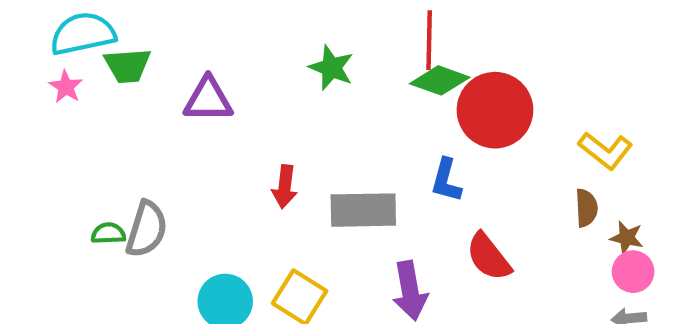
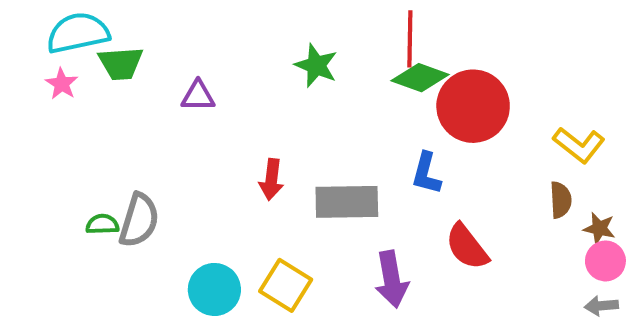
purple triangle: (208, 100) -> (198, 96), size x0.7

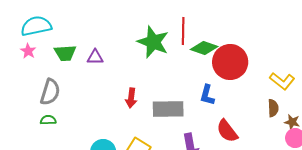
red line: (410, 39) -> (183, 31), moved
green trapezoid: (121, 63) -> (65, 53), moved
green star: (316, 65) -> (153, 42), size x1.5
gray semicircle: (139, 220) -> (50, 92), moved

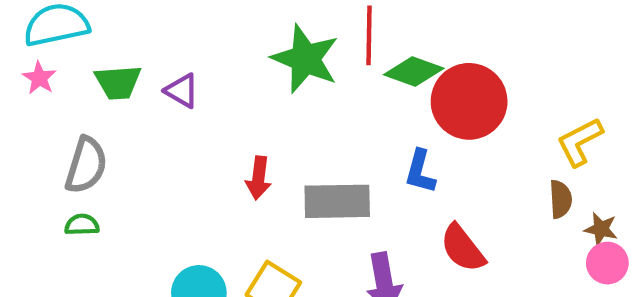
purple triangle: (95, 57) -> (182, 91), turned 30
yellow L-shape: (282, 81) -> (580, 142), turned 115

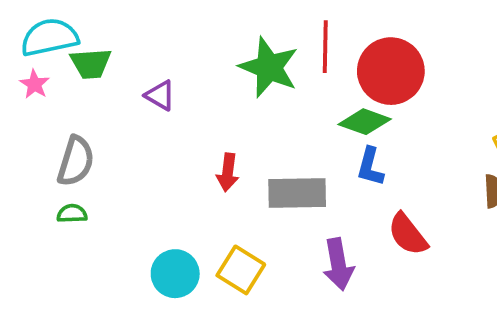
green diamond: (414, 72) -> (365, 122), moved
green trapezoid: (118, 82) -> (91, 64), moved
red circle: (469, 101) -> (391, 71), moved

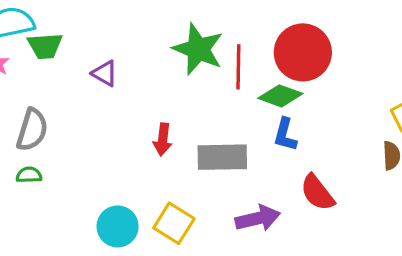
red line: (325, 47) -> (238, 67), moved
purple arrow: (338, 264) -> (258, 218), turned -93

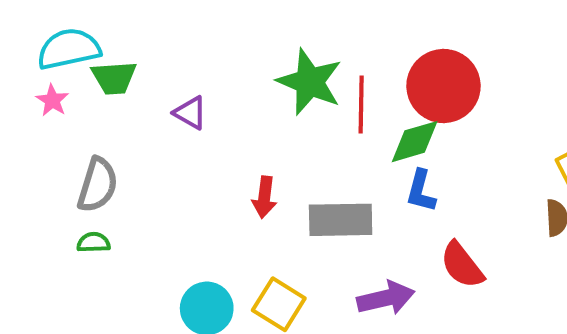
green diamond: (280, 96) -> (415, 142), turned -36

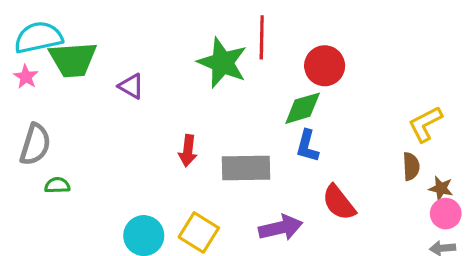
green trapezoid: (114, 78) -> (73, 59), size x1.4
red circle: (443, 86) -> (325, 66), size x0.7
red line: (361, 105) -> (262, 37), moved
gray semicircle: (98, 185) -> (35, 144), moved

